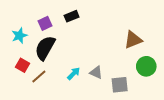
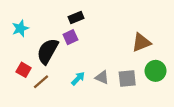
purple square: (45, 23) -> (70, 37), moved
cyan star: (19, 36) -> (20, 28), moved
gray square: (120, 85) -> (127, 79), moved

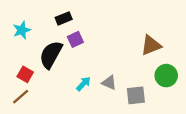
black rectangle: (76, 17) -> (64, 18), moved
gray square: (127, 79) -> (136, 95), moved
brown line: (41, 82) -> (21, 97), moved

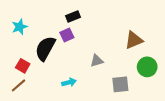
black rectangle: (64, 18) -> (73, 16), moved
gray triangle: (109, 83) -> (97, 61), moved, turned -40
cyan arrow: (83, 84) -> (69, 82), moved, turned 32

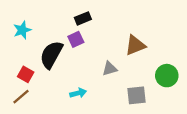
brown triangle: (134, 40) -> (135, 45), moved

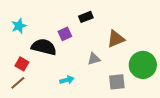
black rectangle: (83, 18) -> (86, 17), moved
black semicircle: (51, 55) -> (44, 47), turned 75
green circle: (167, 76) -> (143, 65), size x1.4

